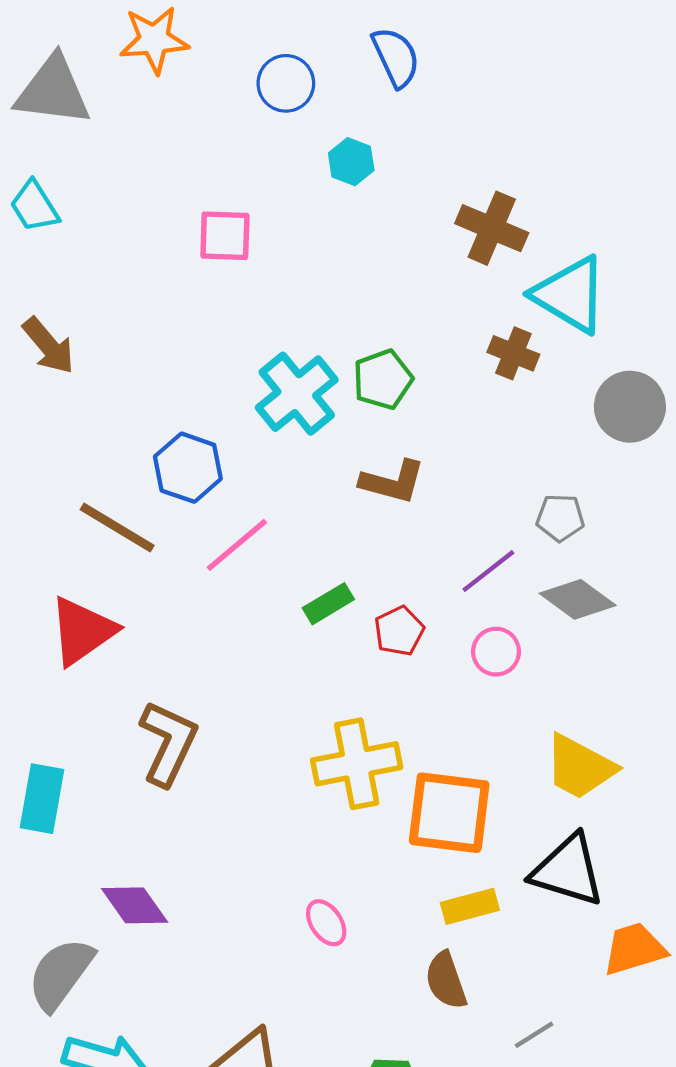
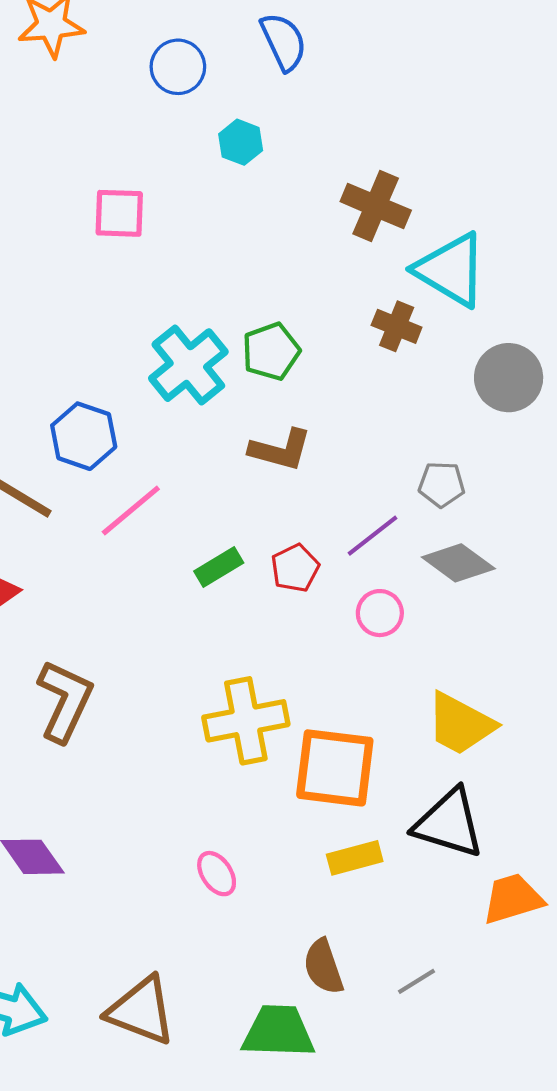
red pentagon: (399, 631) -> (295, 568), moved
brown semicircle: (446, 980) -> (323, 967), moved

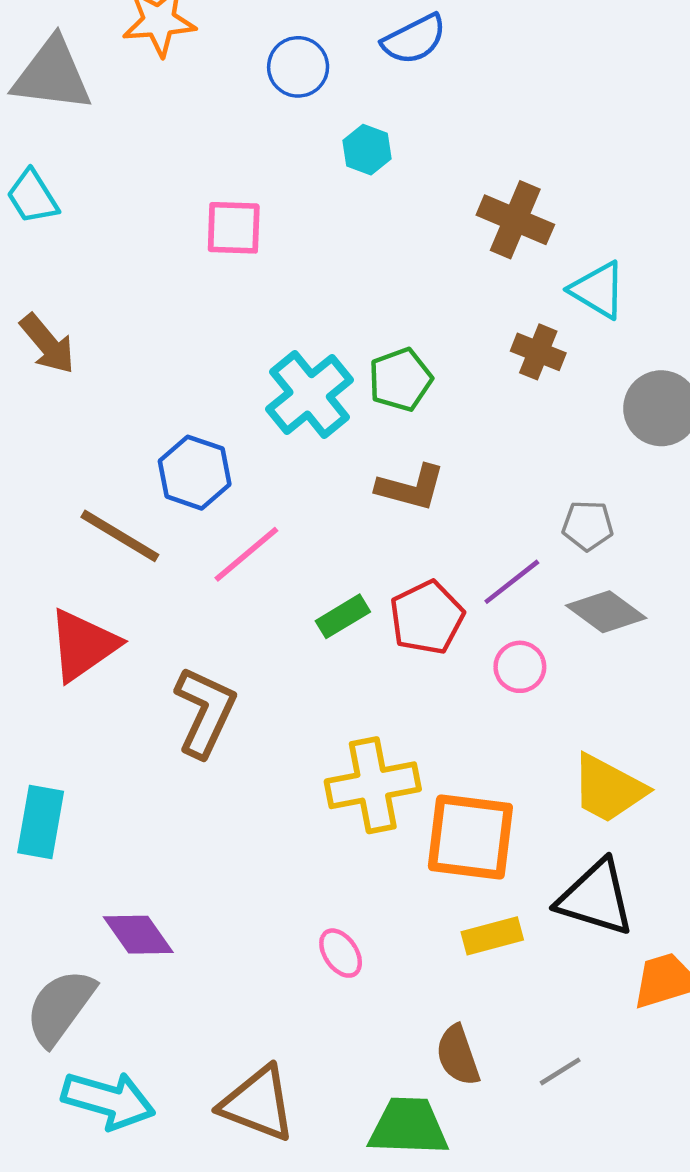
blue semicircle: (284, 42) -> (414, 39), turned 88
cyan triangle: (451, 270) -> (598, 290), size x0.7
red pentagon: (295, 568) -> (427, 617), size x1.4
brown L-shape: (65, 701) -> (205, 712), moved

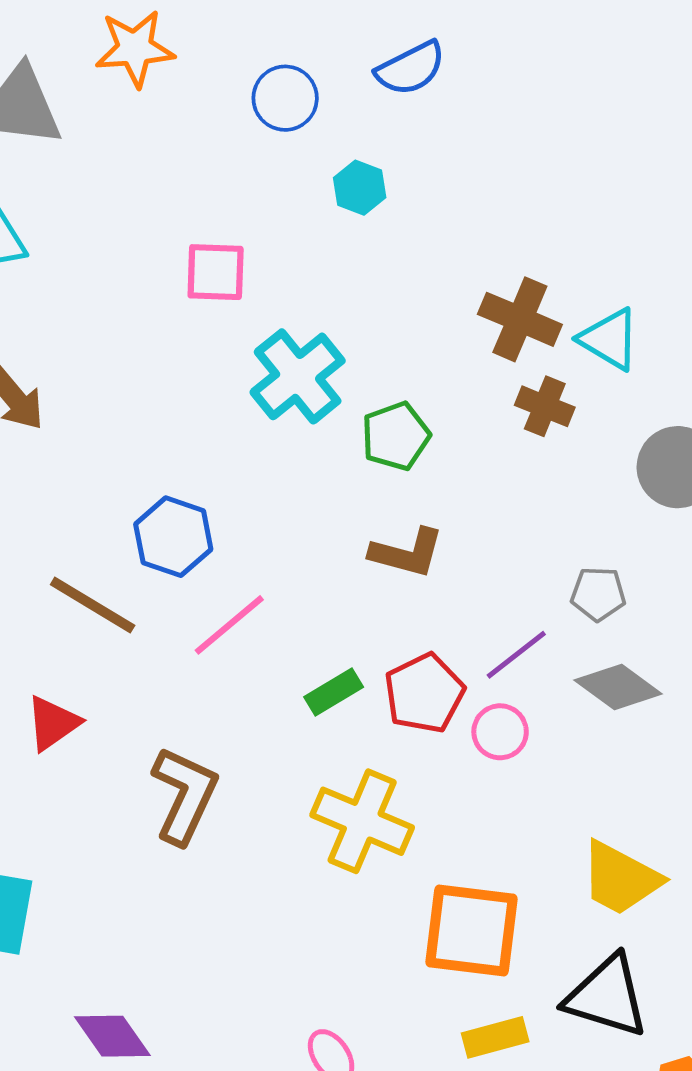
brown cross: (515, 220) -> (520, 319), moved
cyan cross: (310, 394) -> (298, 376), moved
red triangle: (83, 645) -> (53, 723), size x0.7
pink circle: (520, 667) -> (500, 732), moved
yellow cross: (373, 785) -> (362, 821), moved, turned 34

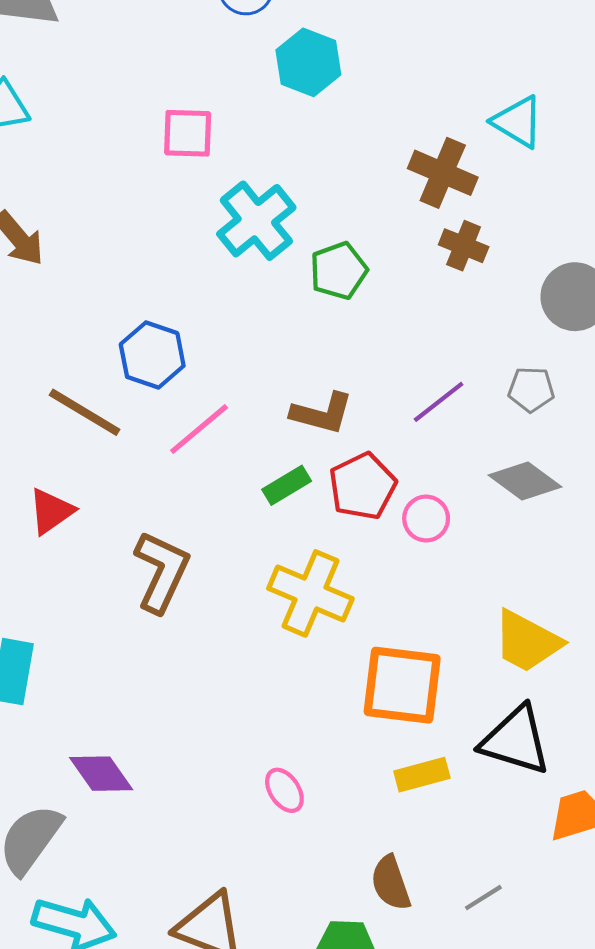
cyan hexagon: (360, 188) -> (308, 62), size x1.5
cyan triangle: (609, 339) -> (518, 122), moved
brown L-shape: (407, 553) -> (322, 413), moved
gray pentagon: (598, 594) -> (531, 389), moved
purple line: (516, 655) -> (439, 402), moved

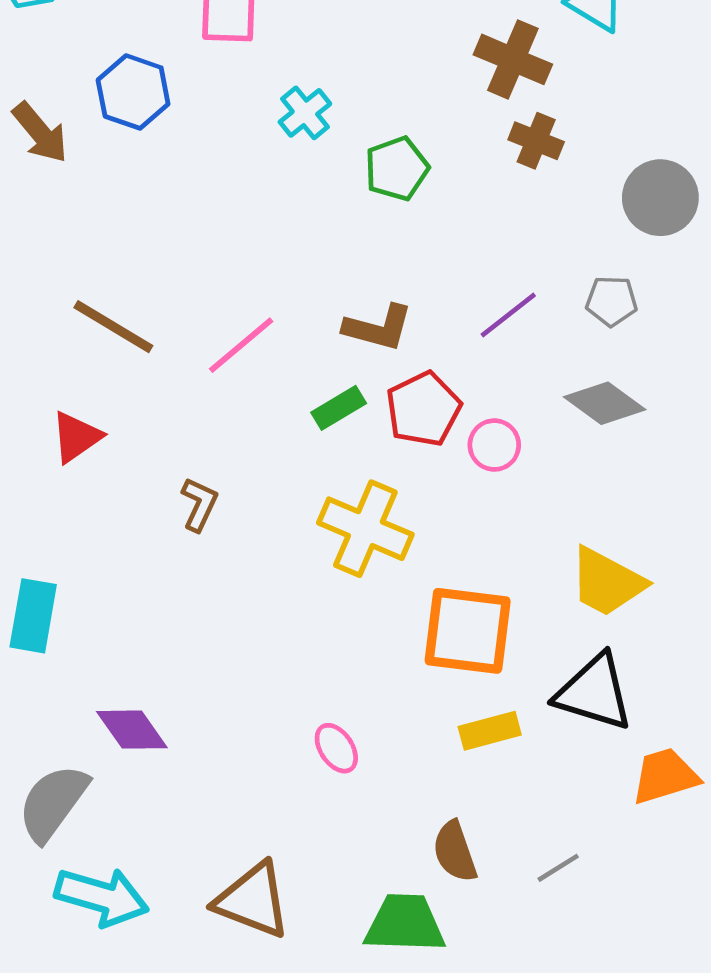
cyan cross: (256, 221) -> (305, 113), size x0.6
blue hexagon: (152, 355) -> (133, 92), moved
brown L-shape: (162, 572) -> (199, 504), size x0.6

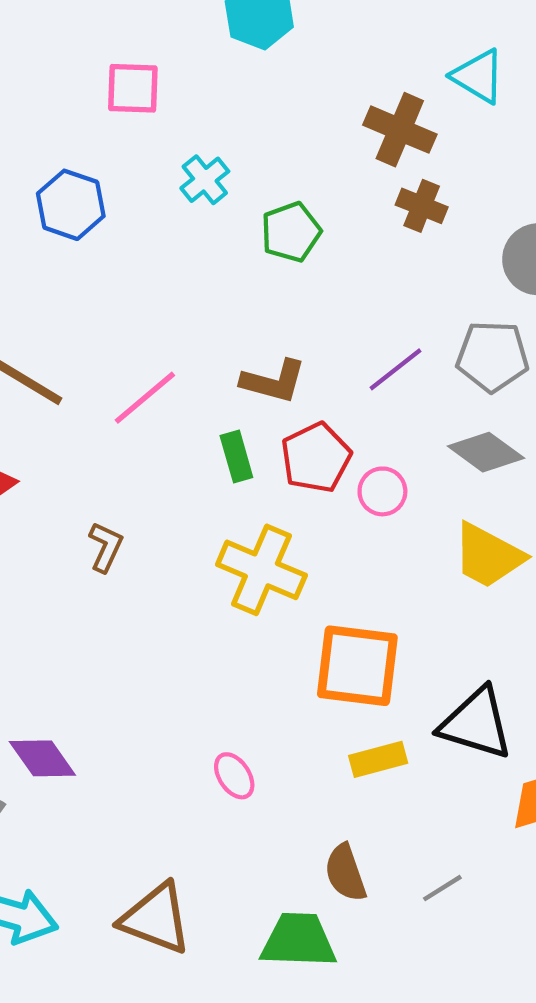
blue hexagon: (133, 92) -> (71, 205), moved
gray pentagon: (612, 301) -> (492, 356), size x1.5
green rectangle: (339, 408) -> (236, 457), turned -75
yellow trapezoid: (607, 582) -> (488, 556), moved

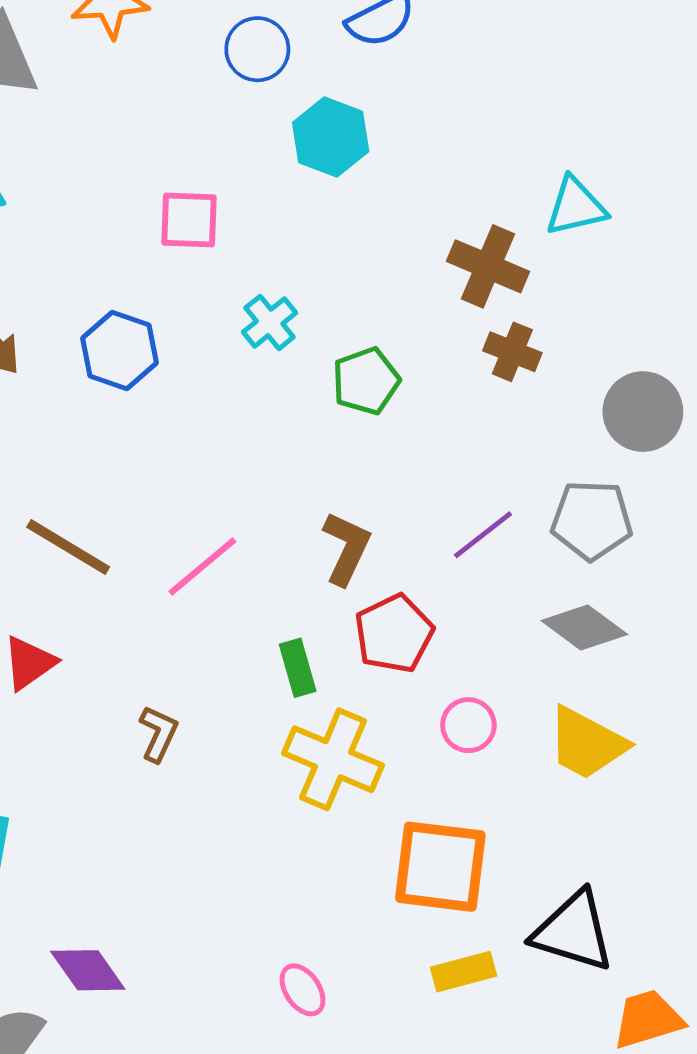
cyan triangle: (478, 76) -> (576, 207), turned -44
brown L-shape: (273, 381) -> (346, 548), turned -80
green rectangle: (236, 457) -> (298, 668), moved
pink circle: (382, 491) -> (468, 725), moved

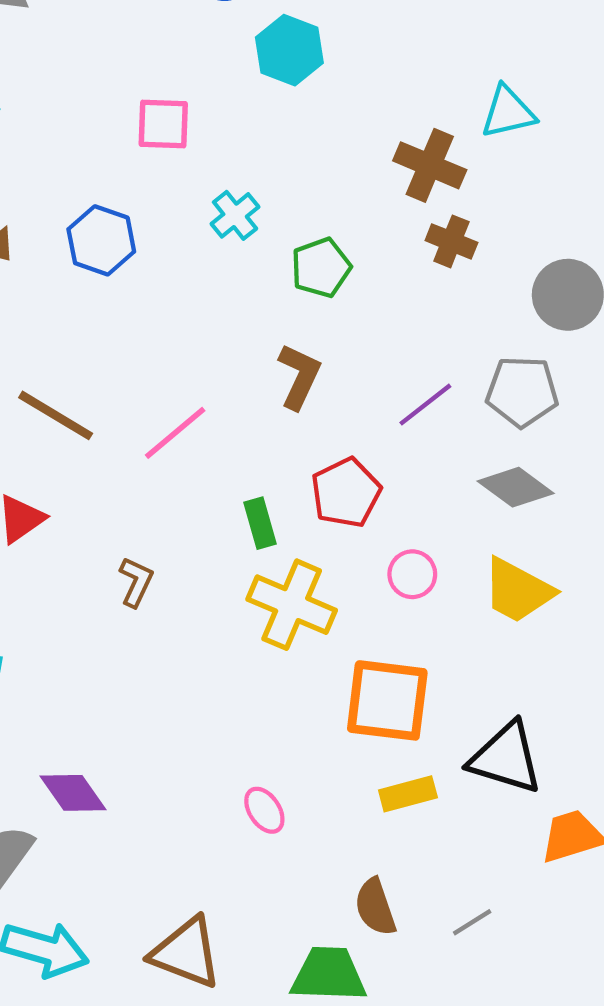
brown L-shape: (346, 548) -> (299, 376), moved

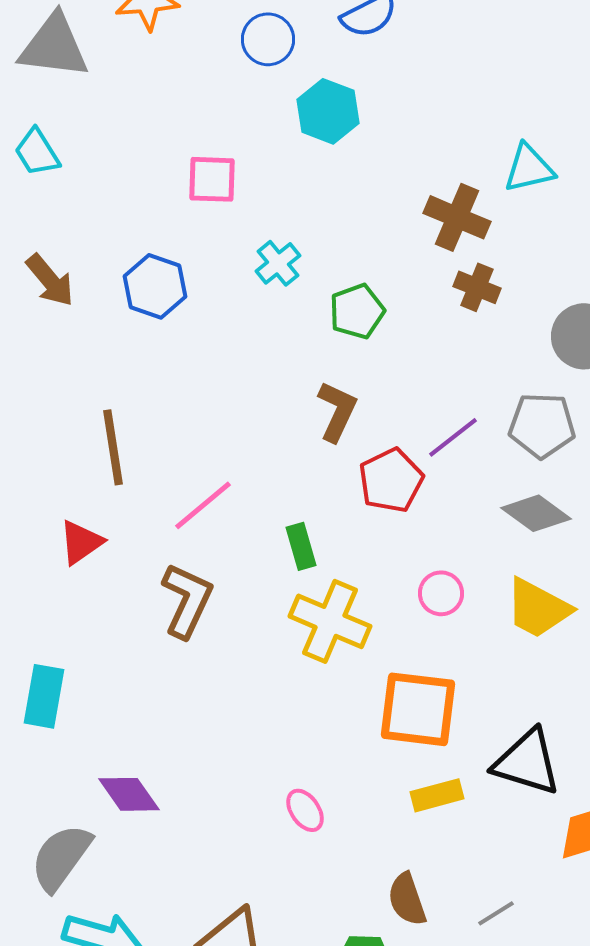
brown line: (56, 415) -> (113, 447), turned 50
pink line: (175, 433) -> (203, 505), moved
red pentagon: (346, 493) -> (391, 480), moved
brown L-shape: (136, 582) -> (187, 600), size x1.6

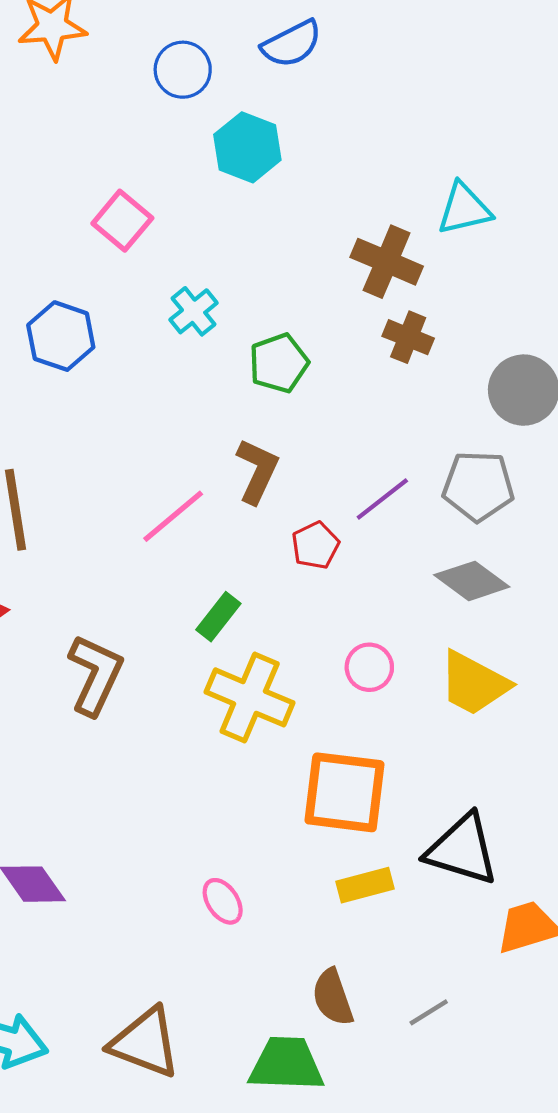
pink square: (212, 179) -> (122, 221), turned 38
red pentagon: (391, 480) -> (315, 545), size x0.7
pink line: (203, 505) -> (173, 516), moved
green rectangle: (301, 546) -> (218, 617), turned 54

